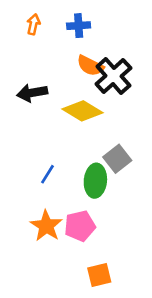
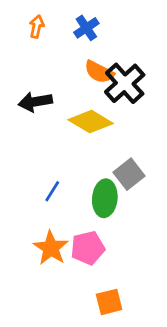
blue cross: (79, 26) -> (86, 28), turned -30

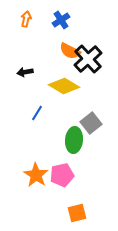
black arrow: (35, 102) -> (25, 72), size x0.7
blue line: (52, 191) -> (37, 113), moved

